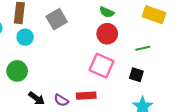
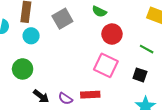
green semicircle: (107, 12) -> (99, 12), moved
green line: (143, 48) -> (147, 49), turned 40

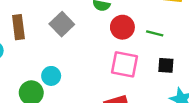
cyan circle: (31, 36) -> (51, 76), moved
green line: (147, 49) -> (155, 33), moved

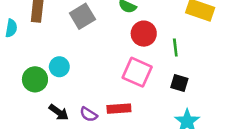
green line: (155, 33) -> (175, 47), turned 56

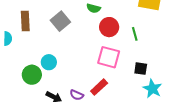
black square: (179, 83) -> (141, 69), moved
red rectangle: (119, 109) -> (99, 87), turned -30

